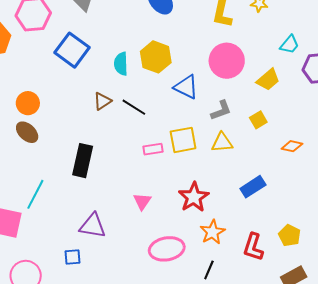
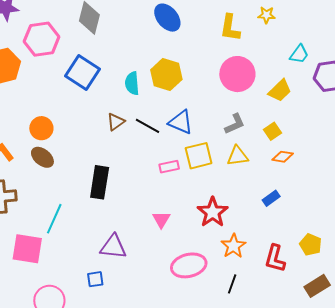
blue triangle: (186, 87) -> (181, 122), moved
orange diamond: (292, 146) -> (283, 157), moved
blue rectangle: (253, 187) -> (271, 198), size x0.7

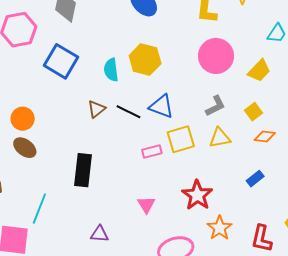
purple triangle: (113, 247) -> (100, 234), size x0.7

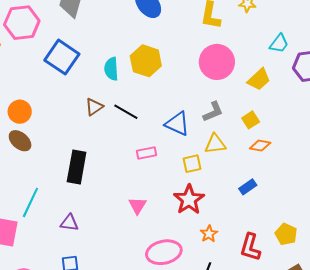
blue triangle: (161, 106) -> (177, 124), moved
yellow square: (181, 139) -> (192, 164), moved, size x0.7
orange star: (220, 228) -> (209, 234), size x0.7
purple triangle: (100, 234) -> (69, 223), moved

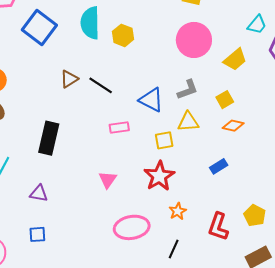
yellow hexagon: (146, 61) -> (123, 35), size x0.7
cyan semicircle: (111, 69) -> (90, 23), moved, size x1.4

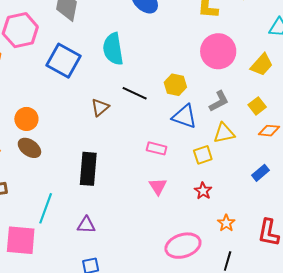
yellow hexagon: (123, 35) -> (175, 85), moved
black line: (101, 85) -> (135, 93), moved
pink rectangle: (119, 128) -> (157, 148), turned 30
red star: (159, 176) -> (203, 191), size x0.6
pink triangle: (108, 180) -> (158, 186), moved

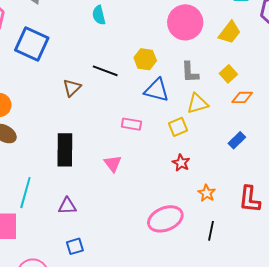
cyan semicircle: (113, 49) -> (99, 15), moved, size x0.6
gray L-shape: (219, 101) -> (190, 72), turned 120
pink triangle: (158, 186) -> (113, 164), moved

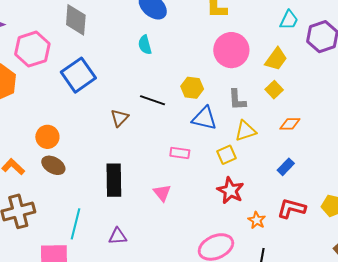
blue square: (32, 44) -> (78, 75), turned 32
yellow square: (228, 74) -> (274, 90), moved
red star: (181, 163) -> (230, 190), size x1.5
red L-shape: (250, 199) -> (291, 208), moved, turned 100

